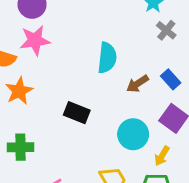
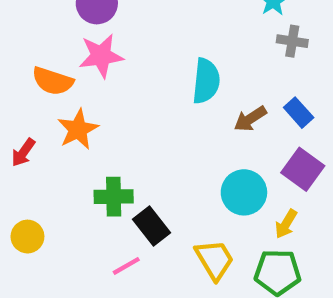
gray cross: (166, 30) -> (292, 41), turned -30
black rectangle: (77, 113) -> (151, 226), moved, turned 30
green cross: (20, 147) -> (114, 197), moved

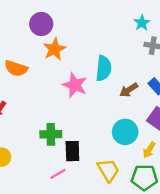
pink star: (101, 56) -> (75, 85), moved, turned 30
orange star: (78, 129) -> (54, 49), moved
black rectangle: (151, 226) -> (72, 151), turned 36

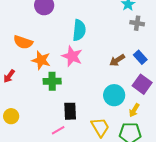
orange star: (54, 49) -> (41, 60), moved, turned -30
cyan semicircle: (104, 68) -> (79, 30), moved
green cross: (51, 134) -> (52, 81), moved

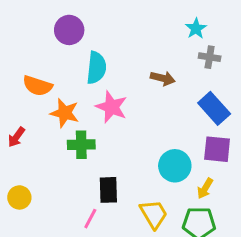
cyan semicircle: (79, 30) -> (96, 68), moved
blue rectangle: (140, 57) -> (214, 108), size x1.5
brown arrow: (117, 60) -> (163, 78), moved, turned -133
purple square: (142, 84) -> (217, 149), turned -30
pink line: (58, 130) -> (90, 219), turned -32

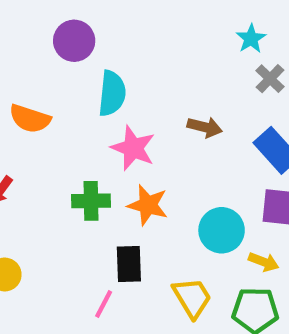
gray cross: (210, 57) -> (270, 79), turned 35
brown arrow: (163, 78) -> (205, 127), moved
orange star: (65, 113) -> (148, 205), moved
yellow arrow: (205, 188) -> (264, 262), turned -100

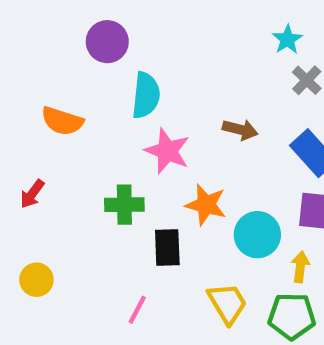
orange star: (148, 205) -> (206, 205), moved
yellow arrow: (264, 262) -> (300, 267), turned -104
black rectangle: (129, 264) -> (167, 248), moved

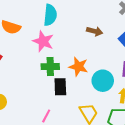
pink star: (167, 151) -> (43, 41), moved
green cross: (124, 205) -> (50, 67), moved

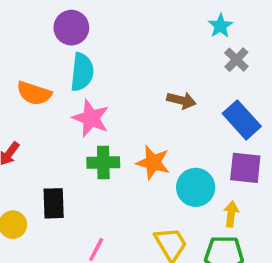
cyan semicircle: (50, 15) -> (82, 72), moved
black rectangle: (60, 87) -> (54, 203), moved

